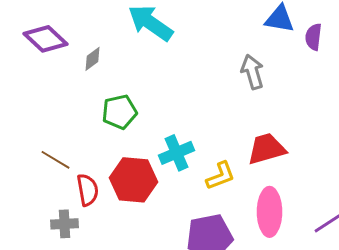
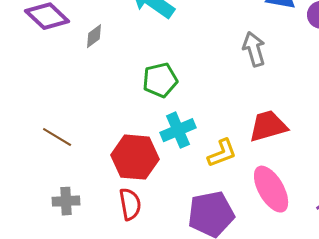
green pentagon: (120, 112) -> (160, 80), moved
red semicircle: (88, 190) -> (130, 204), moved
pink ellipse: (270, 212) -> (271, 189), turned -30

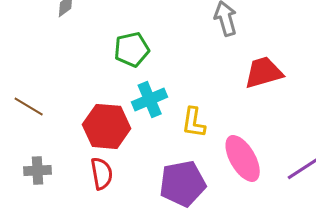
red trapezoid: (268, 126) -> (264, 72), moved
yellow L-shape: (222, 153) -> (194, 122), turned 120

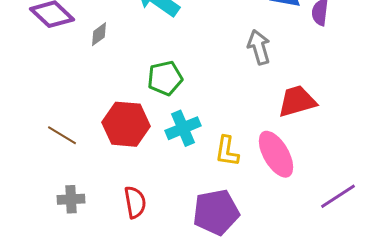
red hexagon: (107, 126) -> (126, 124), moved
pink ellipse: (243, 158) -> (276, 154), moved

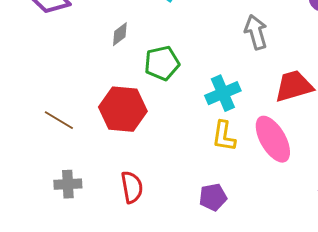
gray diamond: (99, 34) -> (120, 34), moved
cyan cross: (183, 128) -> (223, 93), moved
purple pentagon: (216, 212) -> (213, 197), size x0.6

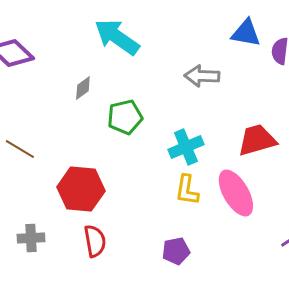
gray arrow: (256, 32) -> (202, 76), moved, turned -72
red hexagon: (123, 109) -> (81, 189), moved
brown line: (59, 120) -> (20, 149), moved

